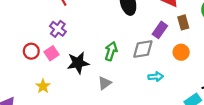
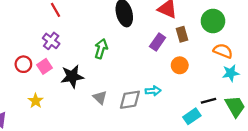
gray diamond: (143, 49) -> (130, 100), moved
green arrow: (111, 51) -> (101, 49), moved
gray triangle: (105, 83) -> (100, 97), turned -40

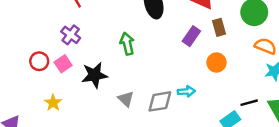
green arrow: (101, 49) -> (127, 44), turned -30

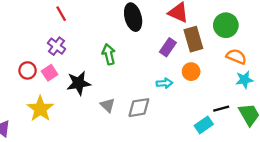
brown rectangle: (219, 27) -> (193, 39), size x1.5
cyan arrow: (186, 91) -> (164, 83), moved
yellow star: (53, 103) -> (40, 109), size x1.6

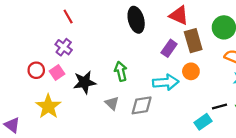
green arrow: (109, 54) -> (121, 71), moved
cyan arrow: (164, 83) -> (166, 82), size x1.6

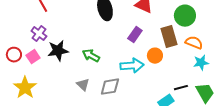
brown rectangle: (193, 41) -> (169, 37), moved
green arrow: (121, 71) -> (91, 56), turned -48
black star: (85, 82) -> (58, 51), moved

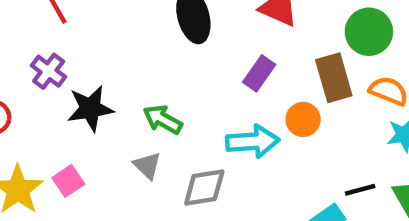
pink square: (33, 57) -> (68, 181), moved
gray triangle: (83, 85) -> (147, 166), moved

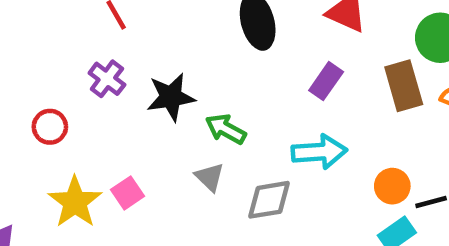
black star: (90, 109) -> (171, 97), moved
orange circle: (303, 119) -> (392, 186), moved

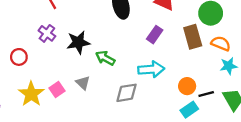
gray triangle: (210, 177) -> (83, 83), moved

